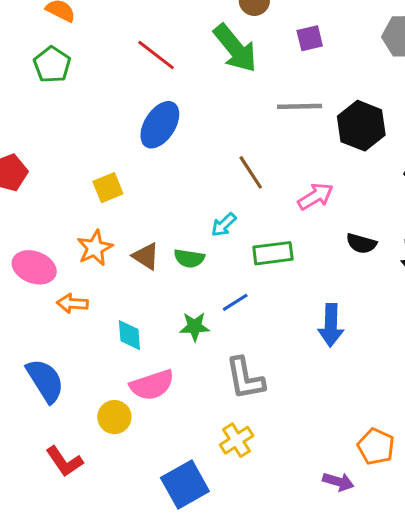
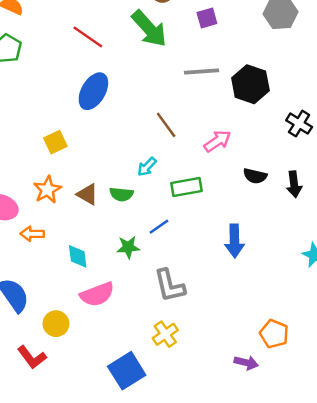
yellow circle: (114, 417) -> (56, 324), moved

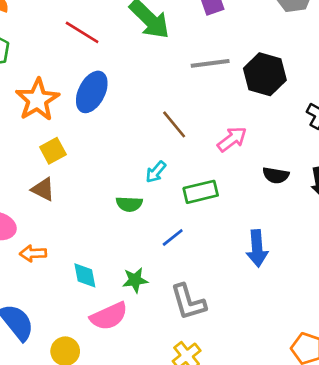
orange star: (47, 190) -> (37, 100), moved, size x1.4
brown triangle: (88, 194) -> (43, 189), moved
green star: (128, 247) -> (135, 280), moved

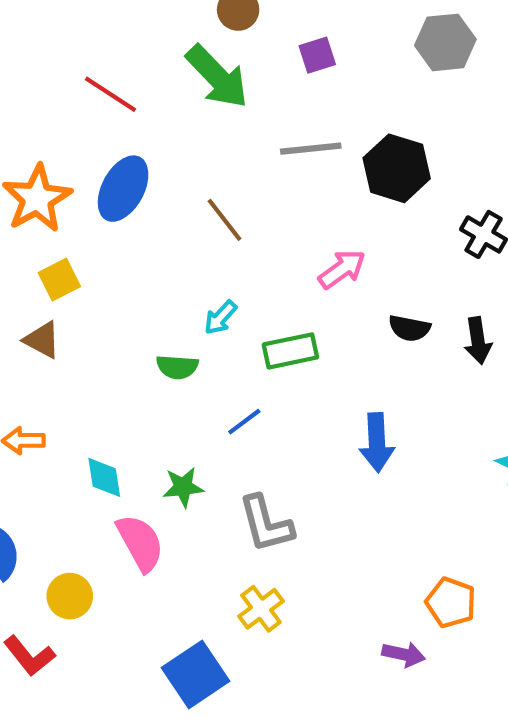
brown line: (174, 124) -> (225, 220), moved
pink semicircle: (109, 316) -> (140, 543), turned -96

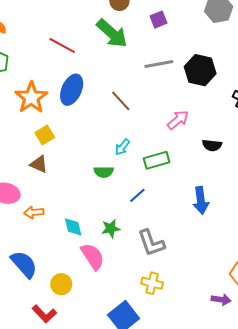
yellow cross: (261, 609) -> (152, 283), turned -35

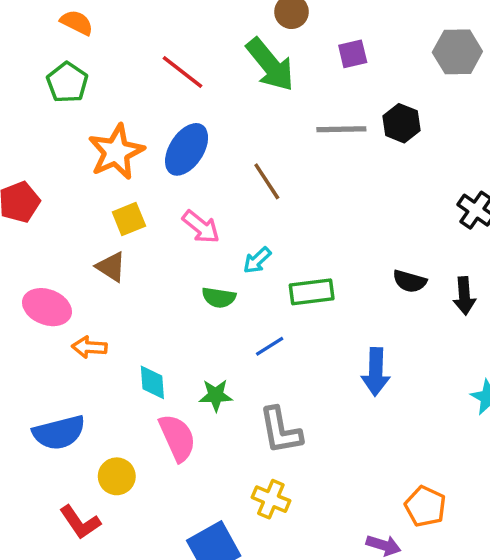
black hexagon: (200, 70) -> (402, 123), moved, size x0.7
pink arrow: (178, 120) -> (201, 227), moved, turned 70
blue semicircle: (24, 264) -> (59, 433), turned 108

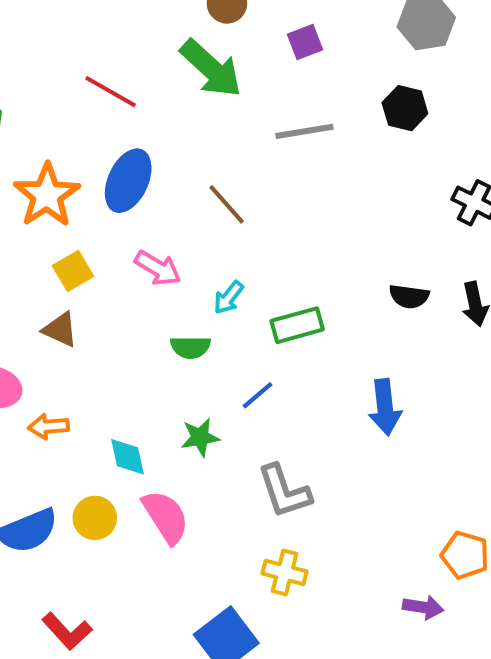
black hexagon: (402, 123) -> (405, 108), moved
green star: (216, 395) -> (200, 437), moved
yellow circle: (117, 476) -> (95, 518), moved

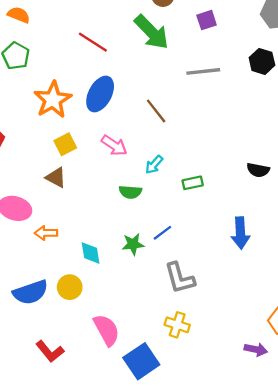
green rectangle: (297, 325) -> (193, 183), size x0.7
blue line: (258, 395) -> (162, 233), moved
pink semicircle: (166, 517) -> (107, 330), moved

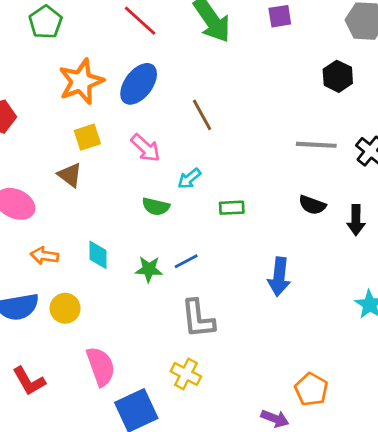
gray line: (203, 71) -> (316, 145), moved
orange arrow: (46, 233) -> (44, 256), moved
cyan diamond: (91, 253) -> (98, 255), moved

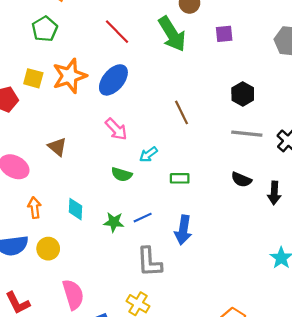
black hexagon: (338, 76) -> (243, 94), moved
brown line: (202, 115) -> (181, 112), moved
yellow square: (87, 137) -> (33, 78), moved, turned 30
orange arrow: (44, 256) -> (34, 208), turned 72
blue arrow: (279, 277) -> (183, 230), moved

